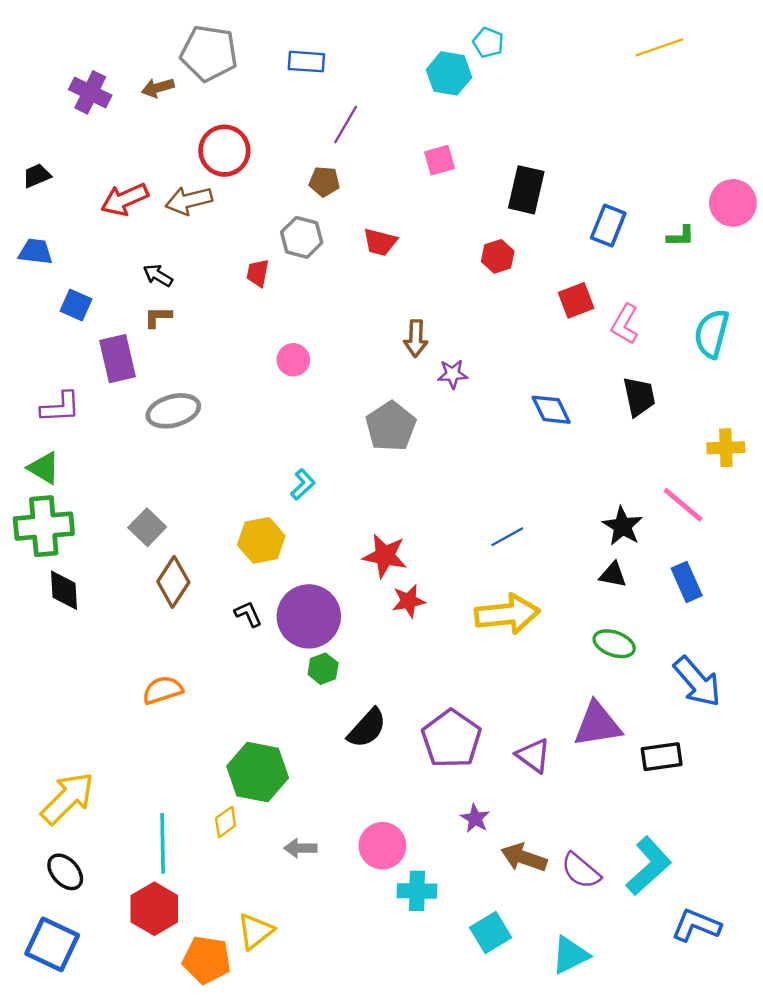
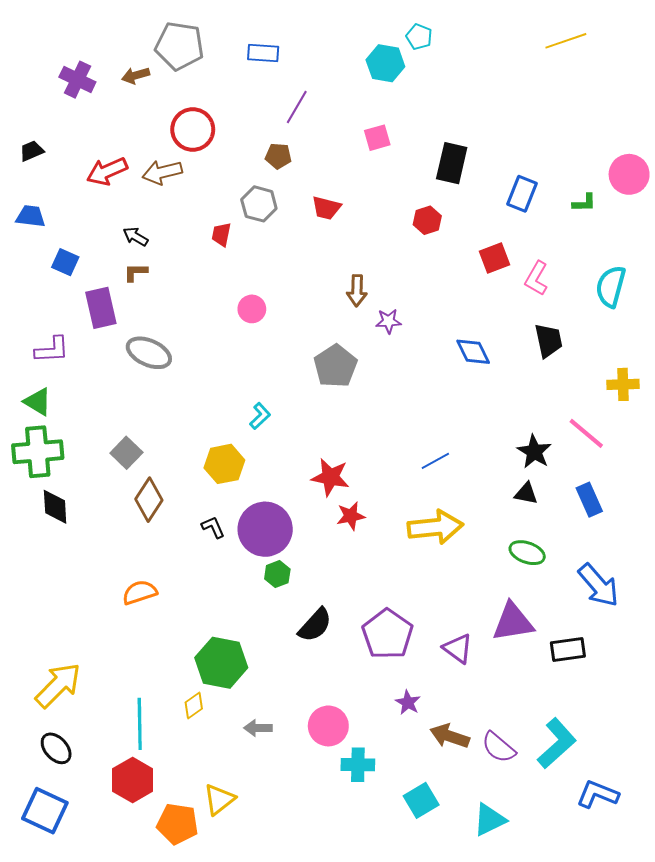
gray ellipse: (173, 411) -> (149, 353), turned 39

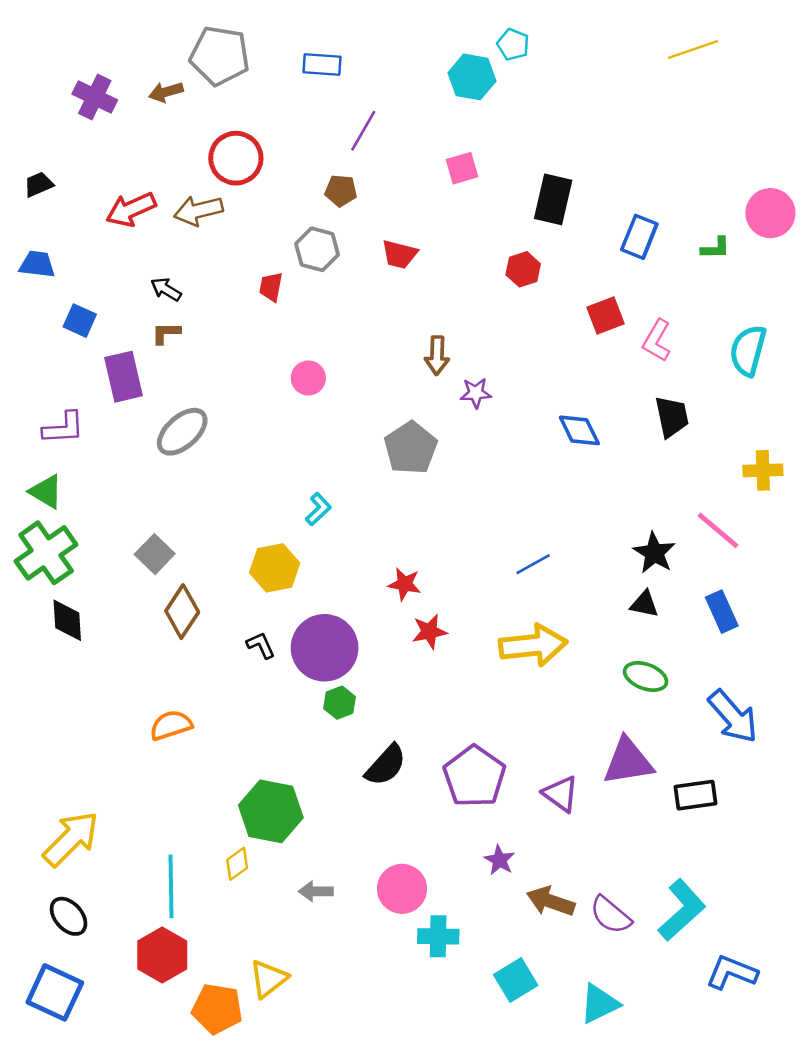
gray ellipse: (149, 353) -> (182, 432), turned -66
green cross: (38, 452) -> (46, 553), turned -30
red star: (330, 477) -> (404, 584), size x0.7

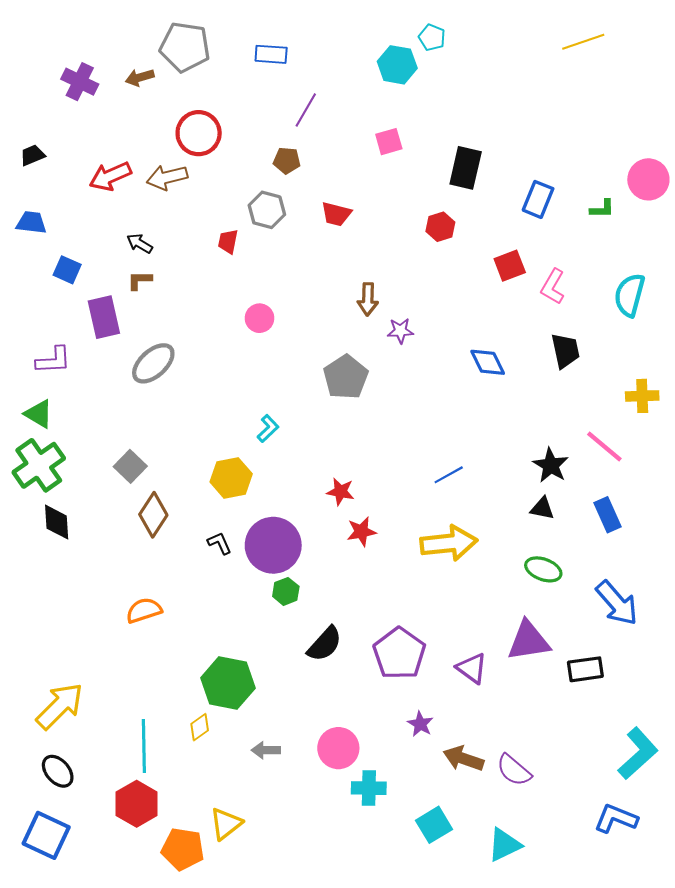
cyan L-shape: (682, 910) -> (638, 753), moved

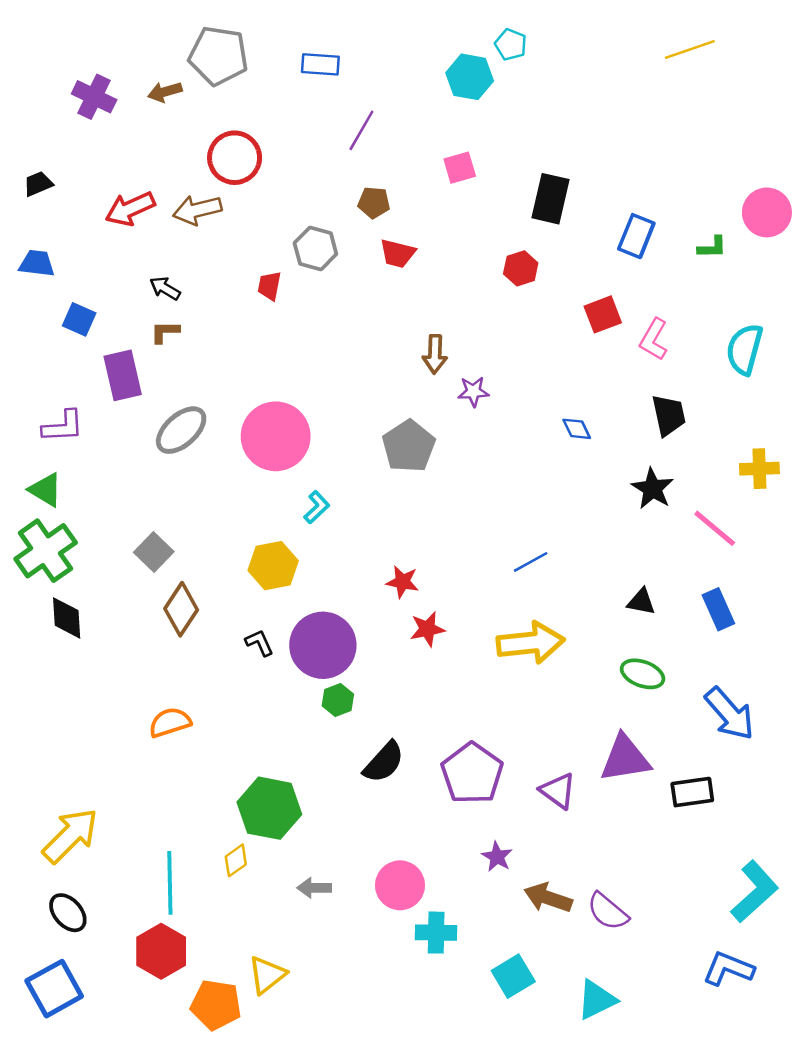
brown pentagon: (287, 160) -> (374, 202), moved
pink circle: (260, 318) -> (276, 436), moved, size x2.0
blue diamond: (488, 362) -> (577, 429), size x0.7
black star: (551, 465) -> (652, 489), moved
blue square: (46, 835) -> (54, 989), turned 36

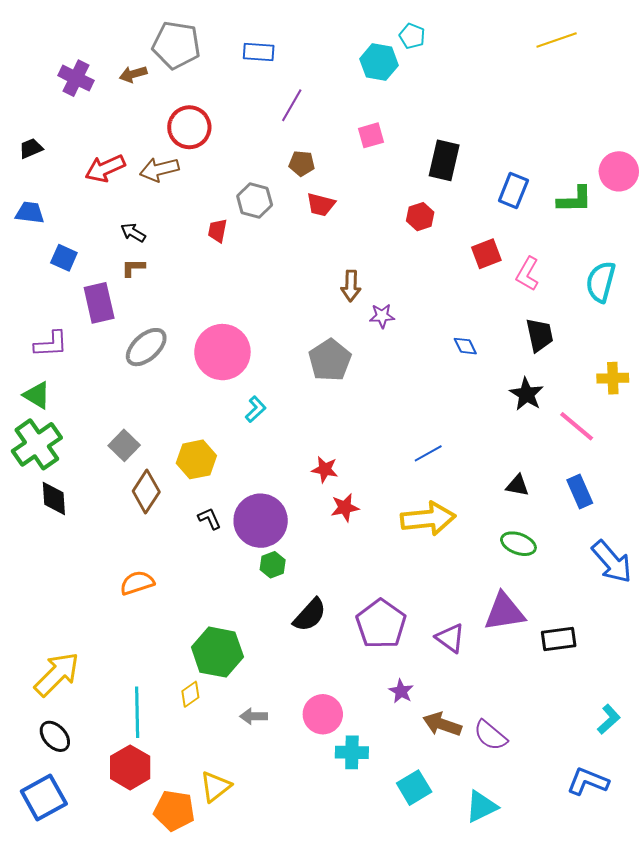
green L-shape: (712, 247) -> (575, 200), size x1.5
yellow hexagon: (273, 566) -> (196, 459), moved
blue arrow: (730, 714) -> (612, 562), moved
cyan L-shape: (754, 892) -> (609, 719), size x0.6

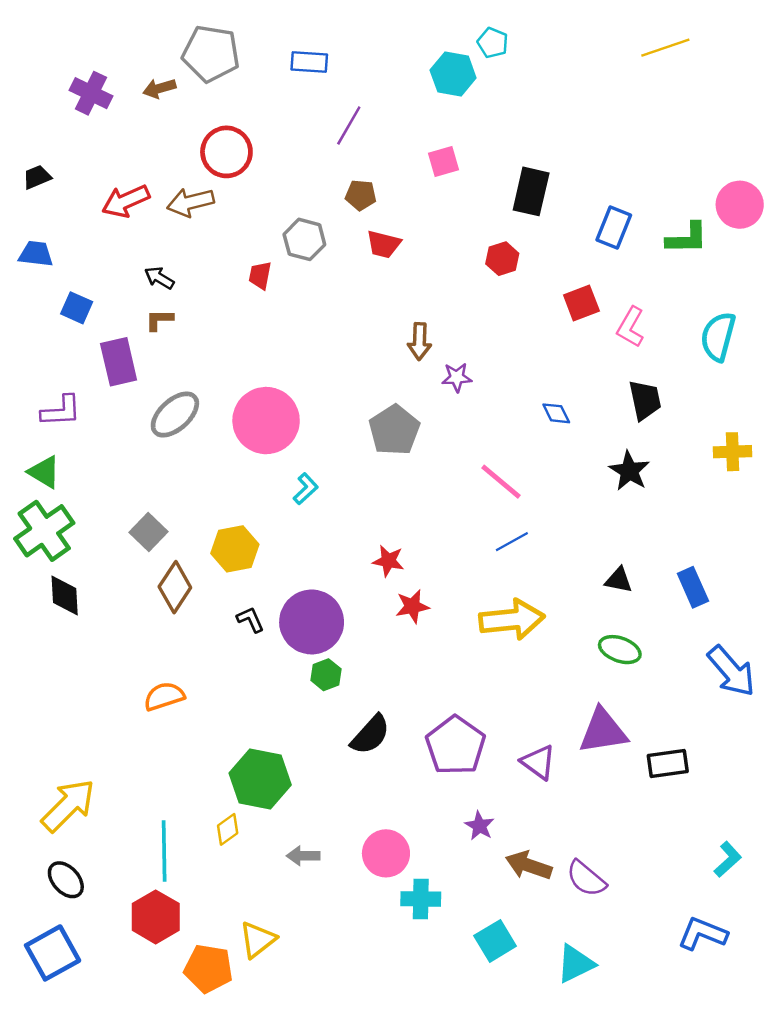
pink line: (577, 426) -> (501, 482), moved

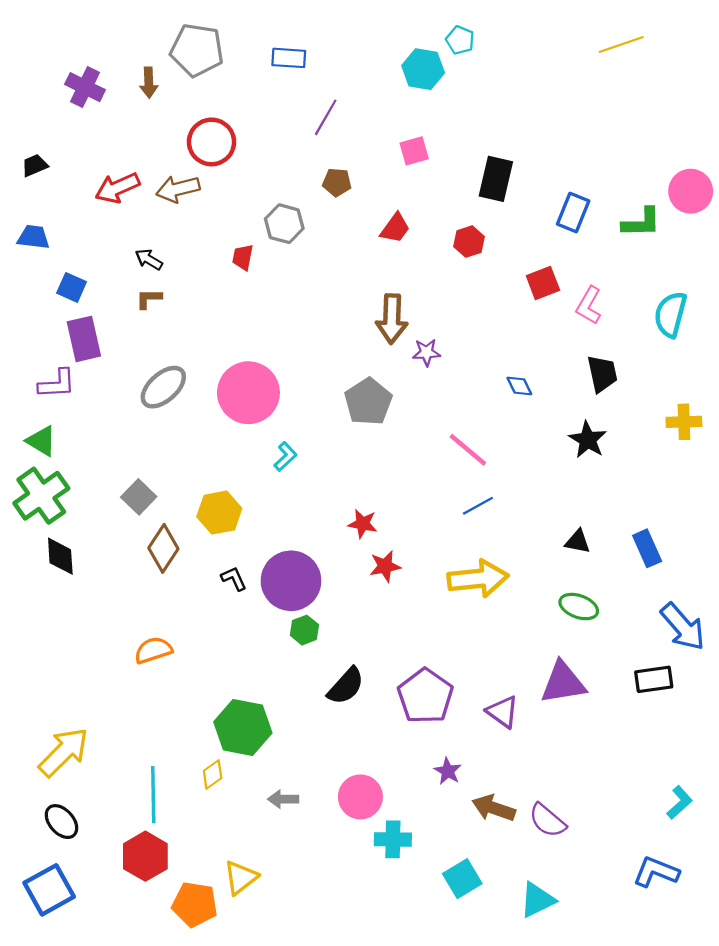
brown arrow: (159, 88) -> (149, 83), turned -76
red trapezoid: (384, 244) -> (395, 228), moved, turned -68
brown arrow: (420, 341) -> (392, 319), size x1.4
purple rectangle: (119, 362) -> (84, 339), moved
black rectangle: (668, 763) -> (654, 679), moved

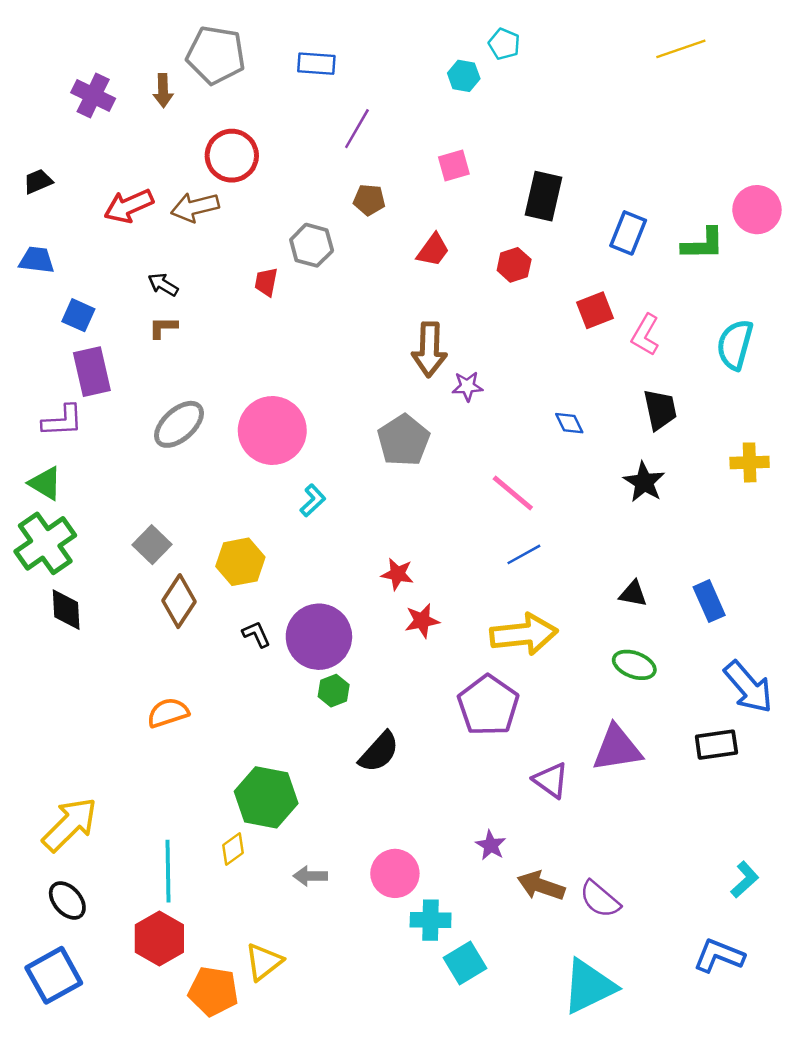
cyan hexagon: (423, 69) -> (464, 76), size x0.7
purple pentagon: (425, 696) -> (488, 705), moved
cyan square: (462, 879) -> (465, 963), moved
cyan triangle: (537, 900) -> (589, 986), size x1.4

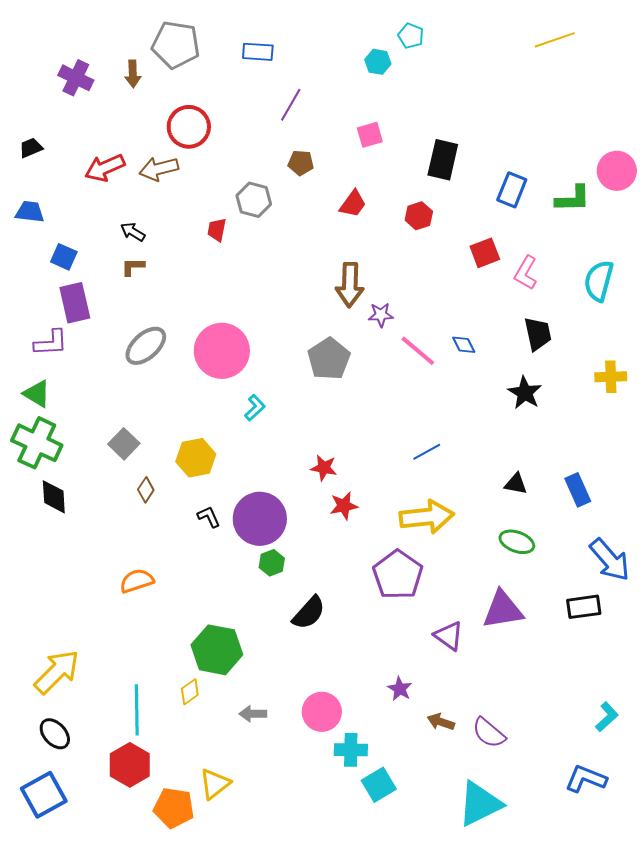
pink line: (513, 493) -> (418, 351), moved
green cross: (45, 543) -> (37, 443), turned -30
brown diamond: (179, 601) -> (146, 490), size x0.6
brown arrow: (541, 886) -> (441, 722), size x0.7

